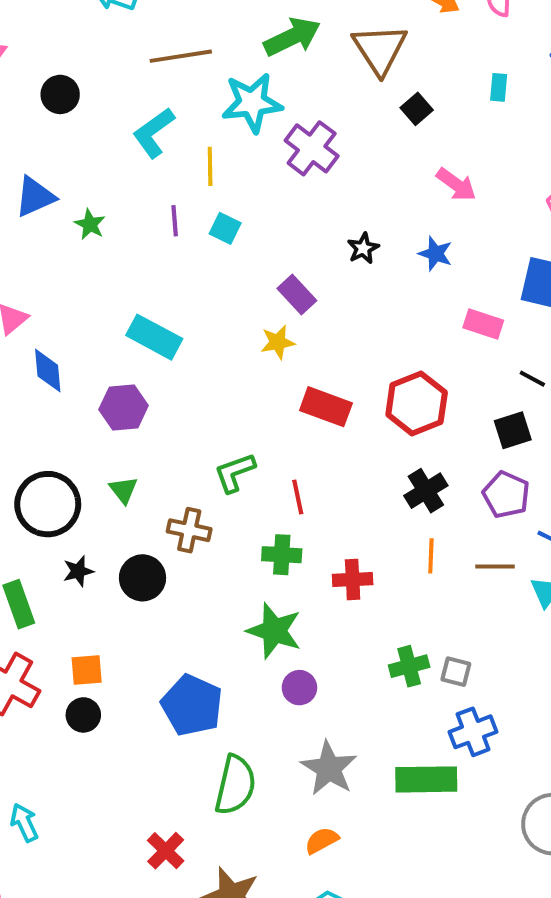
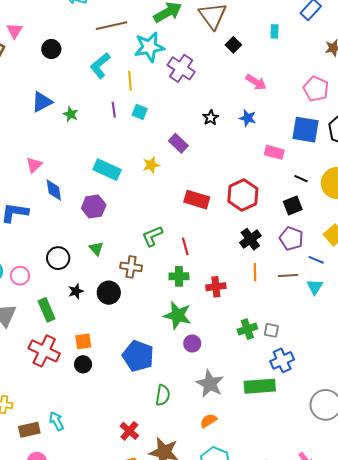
yellow star: (278, 342) -> (151, 165), moved
black circle: (48, 504) -> (58, 258), size x0.7
green semicircle: (235, 785) -> (163, 395), size x0.7

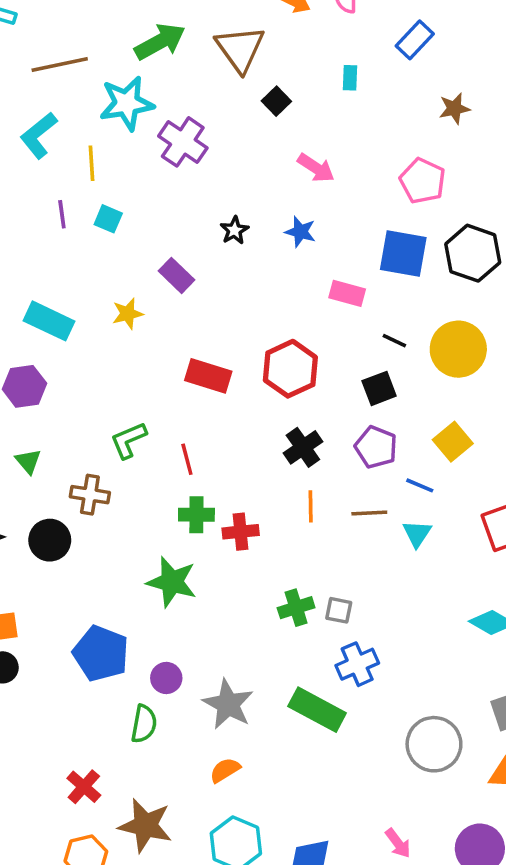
green cross: (179, 276) -> (196, 515), moved
purple circle: (192, 343) -> (166, 678), moved
green rectangle: (260, 386) -> (317, 710), turned 32

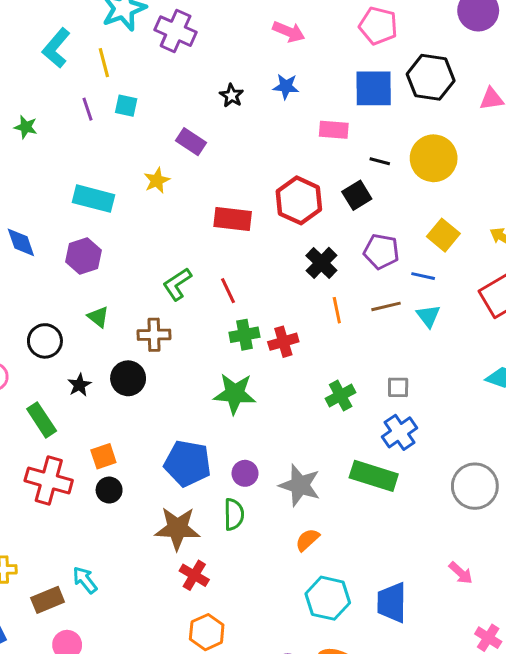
black square: (379, 388) -> (357, 195), moved
gray square: (339, 610) -> (398, 387), moved
brown star: (145, 825) -> (177, 528), moved

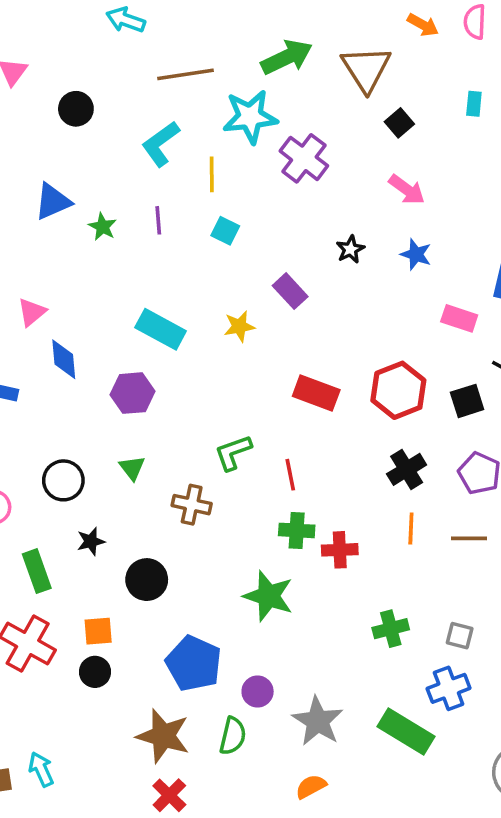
pink arrow: (289, 32) -> (407, 189), moved
purple line: (88, 109) -> (158, 220), moved
black circle: (128, 378) -> (147, 580), moved

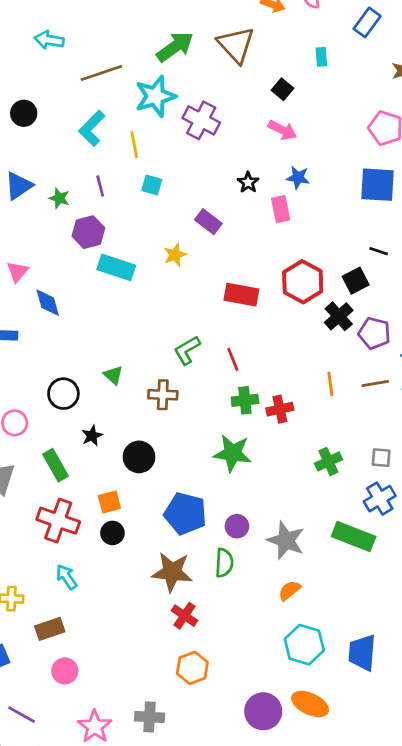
black square: (399, 123) -> (282, 89), moved
pink rectangle: (459, 318) -> (281, 209), moved, turned 70
purple hexagon: (133, 393) -> (88, 232), moved
black cross: (407, 469) -> (339, 316), moved
cyan arrow: (41, 769) -> (66, 577), moved

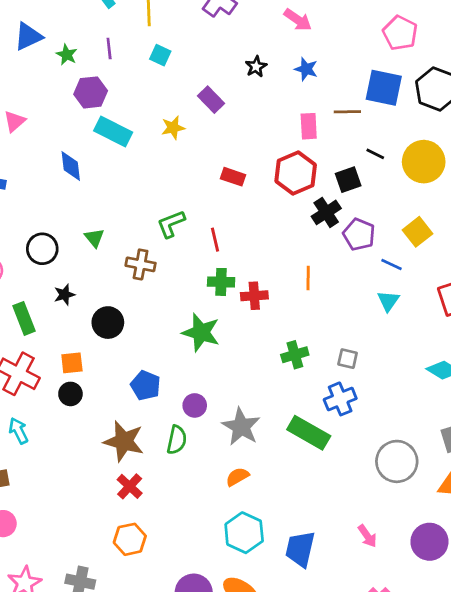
pink rectangle: (281, 209) -> (309, 126), moved
red rectangle: (241, 295) -> (233, 177), size x0.7
blue diamond: (48, 303) -> (71, 166), moved
brown line: (375, 383) -> (347, 112), moved
blue pentagon: (185, 514) -> (145, 385), size x0.7

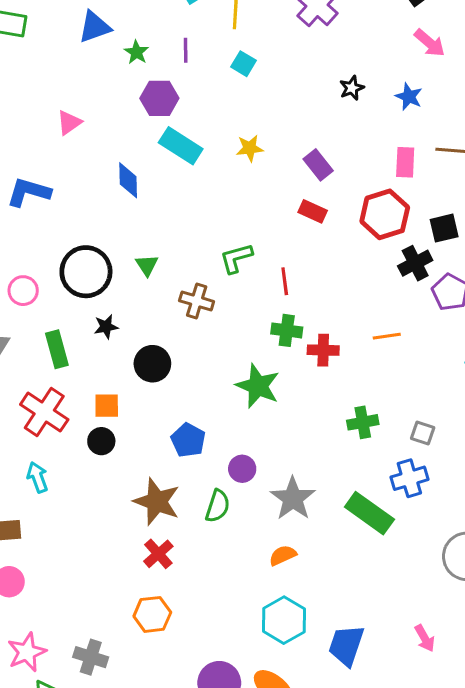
pink arrow: (298, 20) -> (430, 43), moved
purple rectangle: (211, 100) -> (318, 165), moved
black circle: (42, 249) -> (86, 272), size x1.4
orange line: (308, 278) -> (387, 336), turned 75

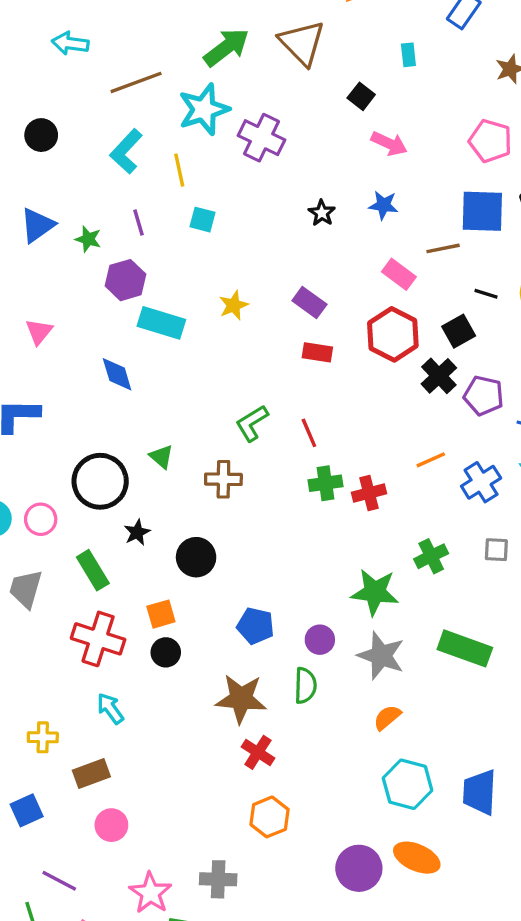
pink rectangle: (405, 162) -> (399, 274), turned -40
green star: (258, 386) -> (375, 592), moved
blue cross: (409, 478) -> (481, 482), moved

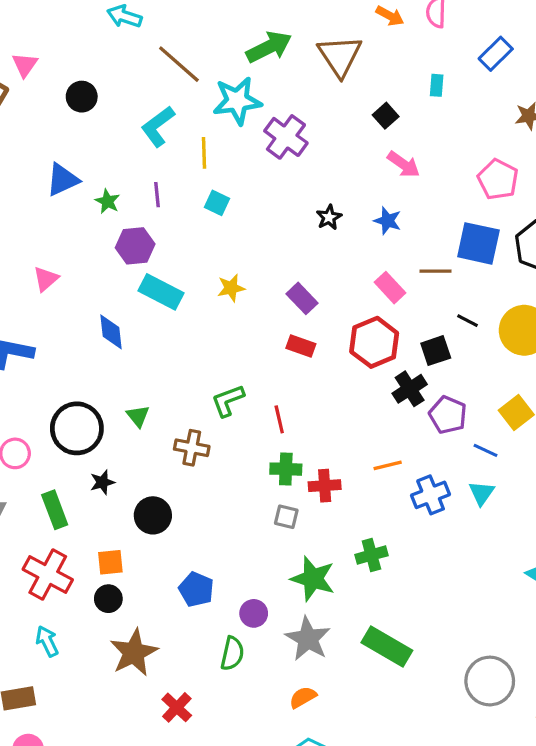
brown line: (136, 82) -> (179, 64), turned 51
gray square: (496, 550) -> (286, 517), moved
brown star: (241, 699) -> (134, 653), moved, turned 30

